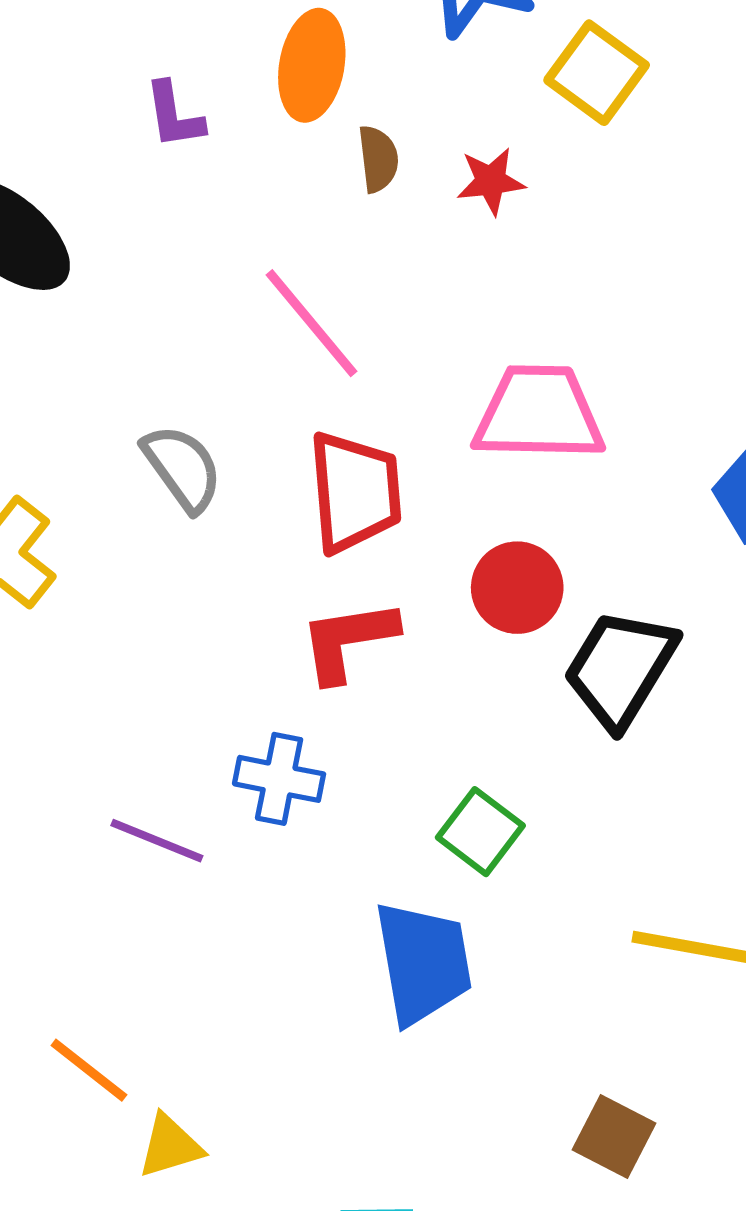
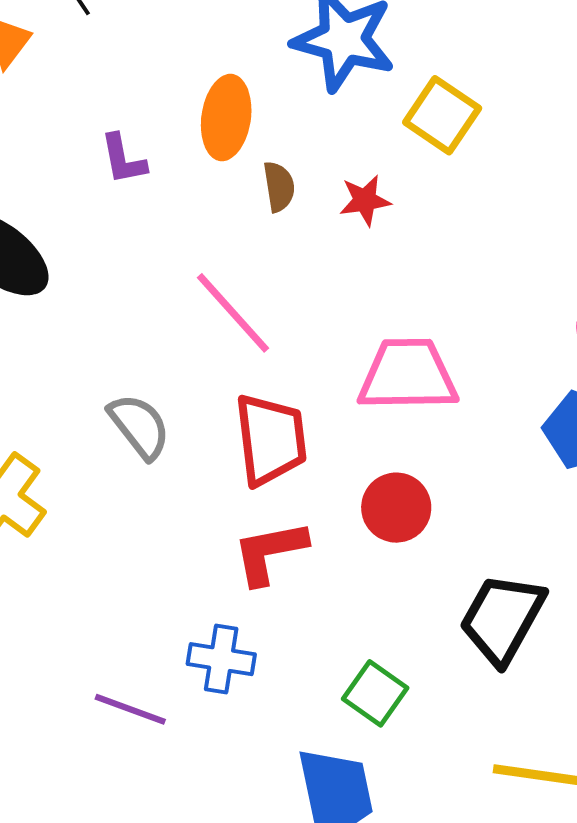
black trapezoid: (620, 668) -> (502, 619), moved

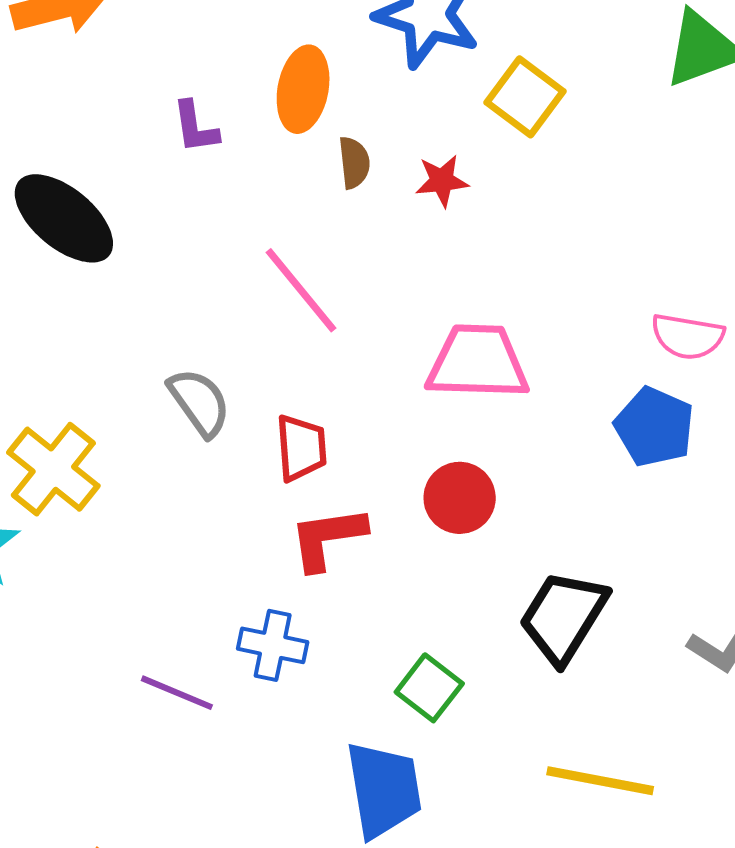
red trapezoid: (271, 440) -> (301, 448), moved, size x0.7

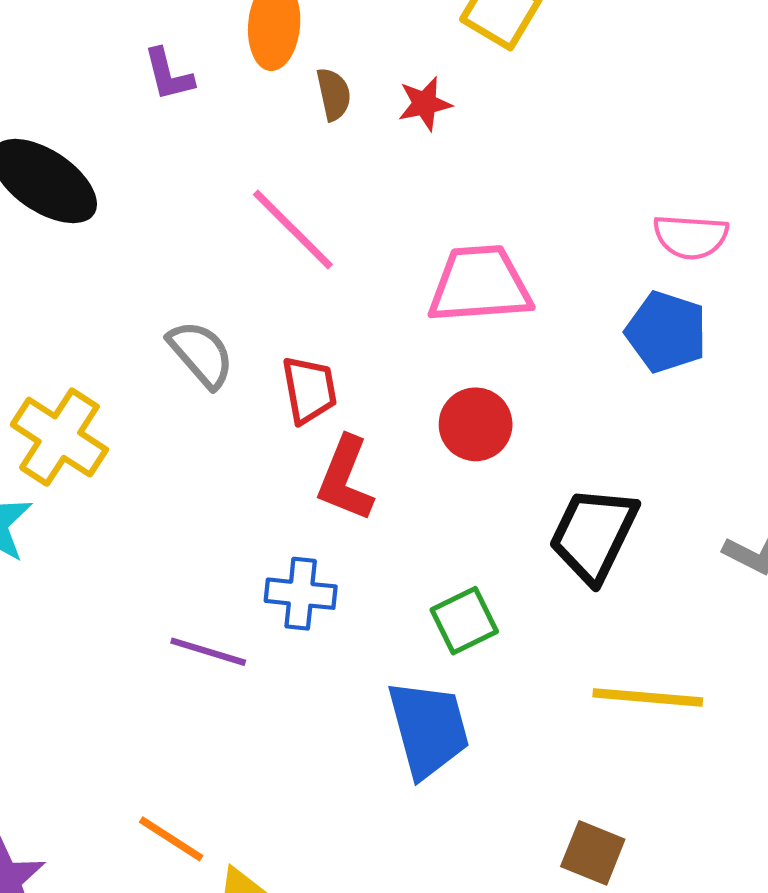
red L-shape: (328, 538) -> (345, 479), turned -54
green square: (429, 688) -> (464, 621), turned 32

